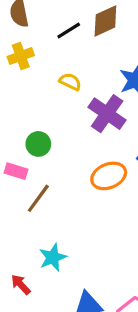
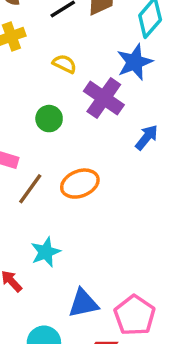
green circle: (38, 144) -> (49, 119), moved
orange ellipse: (109, 176) -> (80, 184), moved

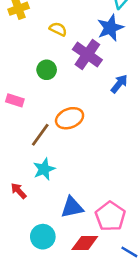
brown line: (30, 189) -> (40, 135), moved

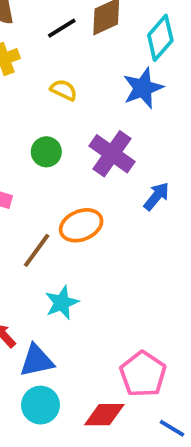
purple cross: (87, 55) -> (112, 154), moved
blue arrow: (119, 84) -> (156, 196), moved
cyan star: (44, 169) -> (62, 303), moved
blue triangle: (72, 207) -> (37, 361), moved

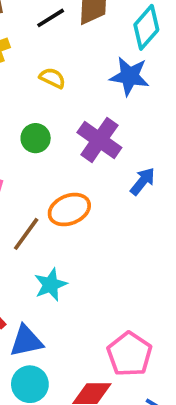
blue star: (143, 88) -> (129, 76), turned 30

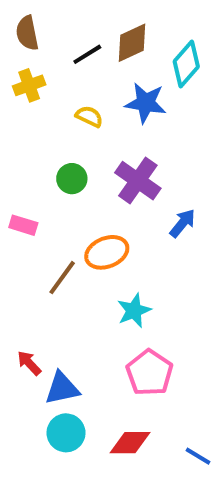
blue star: (129, 76) -> (146, 103), moved
cyan star: (51, 285) -> (134, 311), moved
pink pentagon: (129, 354) -> (149, 373), moved

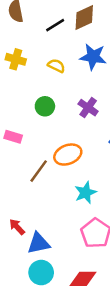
yellow cross: (29, 85) -> (16, 59), moved, turned 36
purple cross: (138, 181) -> (88, 108), size x0.7

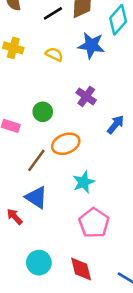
green circle: (45, 106) -> (43, 112), moved
blue triangle: (39, 243) -> (36, 197), moved, turned 45
red diamond: (83, 279) -> (81, 269), turned 76

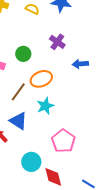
blue arrow: (116, 125) -> (80, 64), turned -133
cyan star: (84, 182) -> (45, 106), moved
cyan circle: (39, 263) -> (31, 162), moved

